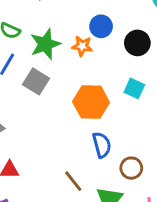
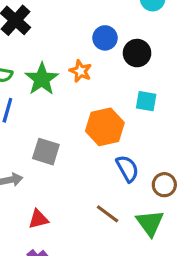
blue circle: (101, 26) -> (105, 38), moved
orange star: (82, 46) -> (80, 71), turned 30
gray square: (36, 81) -> (46, 152), moved

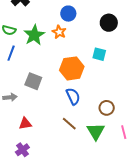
blue circle: (105, 38) -> (68, 14), moved
black circle: (137, 53) -> (109, 23), moved
blue semicircle: (127, 169) -> (73, 96), moved

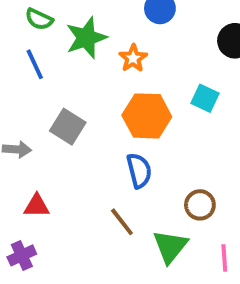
orange star: (59, 32) -> (133, 58), moved
blue line: (11, 53) -> (35, 64), turned -56

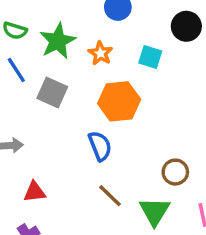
cyan square: (205, 98) -> (150, 57), moved
gray square: (68, 127) -> (52, 92), moved
blue semicircle: (139, 171) -> (100, 146), moved

